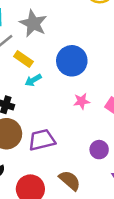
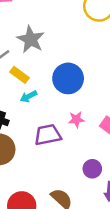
purple trapezoid: (42, 140) -> (48, 135), moved

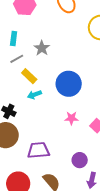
gray star: (31, 39) -> (42, 48), size x0.7
purple trapezoid: (48, 135) -> (38, 150), moved

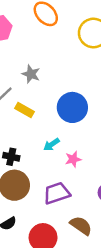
cyan arrow: (34, 95) -> (52, 144), moved
pink star: (71, 118) -> (73, 159), moved

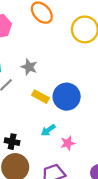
yellow rectangle: (24, 110) -> (40, 97), moved

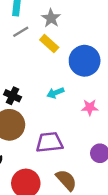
yellow rectangle: (40, 97) -> (49, 44), moved
pink star: (68, 143) -> (90, 107), moved

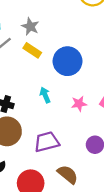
cyan arrow: (55, 93) -> (45, 95), turned 98

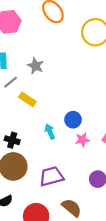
yellow rectangle: (32, 50) -> (27, 99), moved
blue circle: (67, 61) -> (73, 120), moved, size x0.6

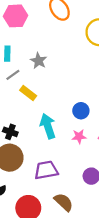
blue circle: (73, 120) -> (81, 111), moved
cyan arrow: (50, 132) -> (48, 126), size x1.6

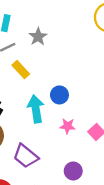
blue circle: (81, 111) -> (59, 95), moved
purple trapezoid: (46, 170) -> (26, 156), turned -140

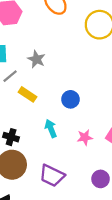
blue circle: (59, 95) -> (70, 99), moved
cyan arrow: (36, 109) -> (51, 128), size x0.7

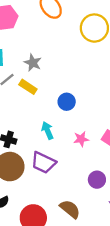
yellow rectangle: (28, 94) -> (28, 87), moved
purple trapezoid: (52, 176) -> (43, 163), moved

